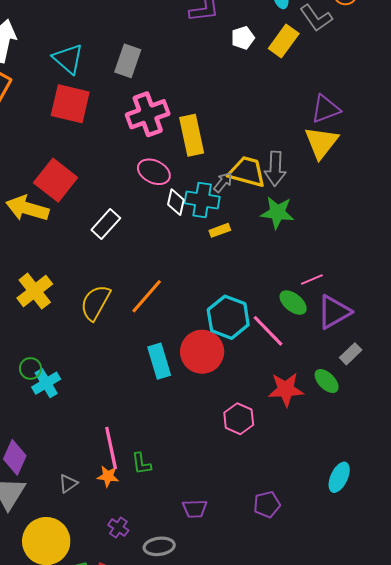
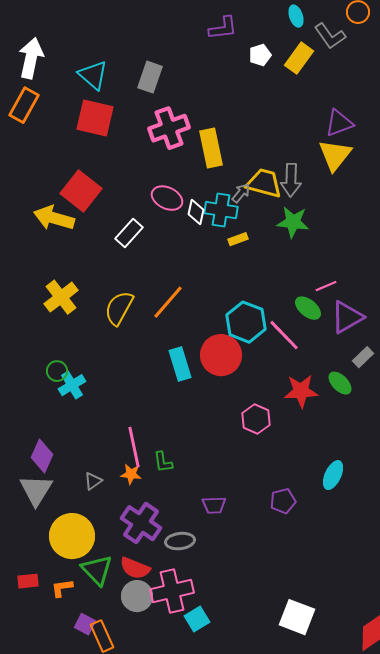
pink ellipse: (154, 172) -> (167, 198), moved
cyan ellipse: (339, 477) -> (333, 475), moved
purple cross: (118, 528) -> (141, 523), size x2.0

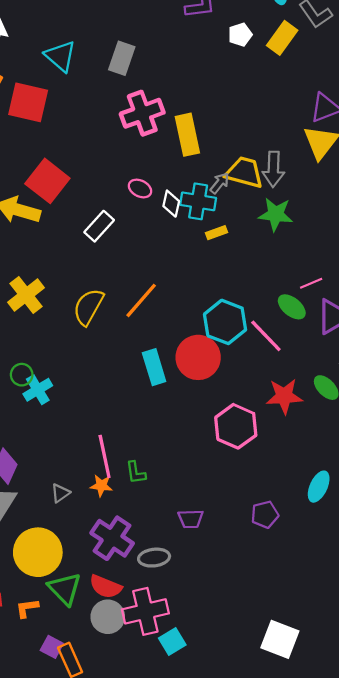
red square: (95, 118) -> (28, 102), moved
pink ellipse: (167, 198) -> (140, 188), size x0.7
pink hexagon: (256, 419) -> (236, 426), size x1.4

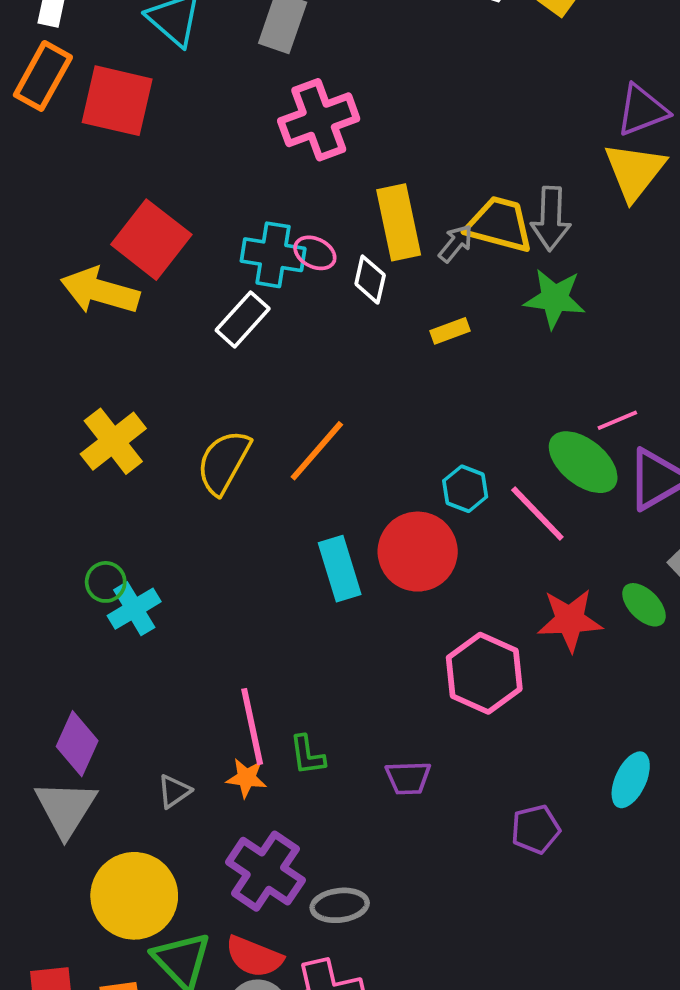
yellow rectangle: (187, 135) -> (399, 222), moved
cyan cross: (198, 201) -> (273, 255), moved
green ellipse: (292, 307) -> (583, 462), size x1.4
cyan hexagon: (225, 322) -> (465, 489), size x0.6
purple trapezoid: (191, 519) -> (408, 778), moved

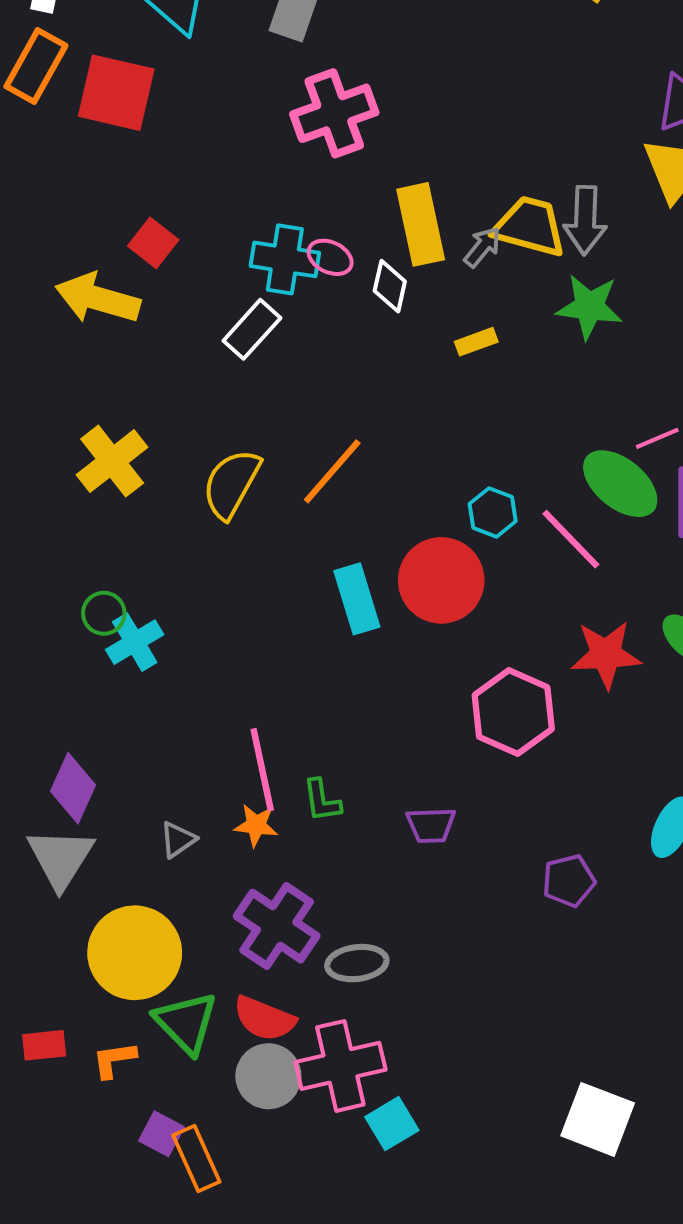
red square: (151, 240) -> (153, 243), size x0.6

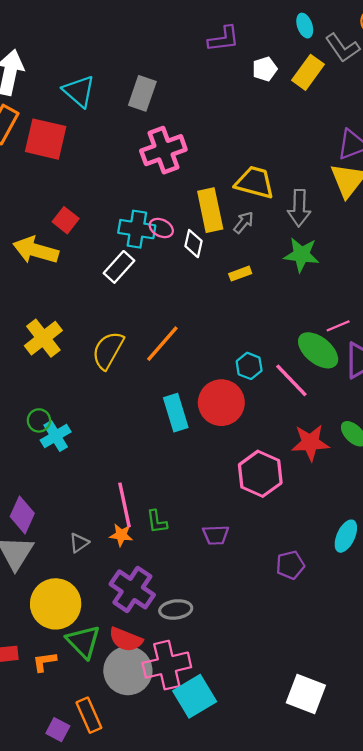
yellow trapezoid: (530, 226) -> (255, 182), moved
gray circle: (268, 1076) -> (128, 671), size x1.4
cyan square: (392, 1124) -> (195, 696), size x1.5
purple square: (161, 1134) -> (58, 730), moved

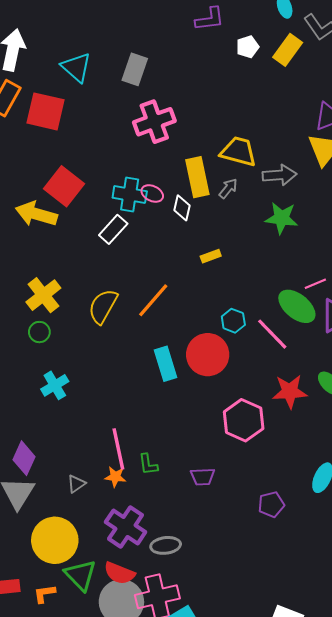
gray arrow: (299, 208) -> (279, 175), turned -96
red square: (66, 220) -> (64, 186), size x1.6
yellow rectangle: (240, 274) -> (211, 256), moved
green circle: (39, 420) -> (39, 332), moved

